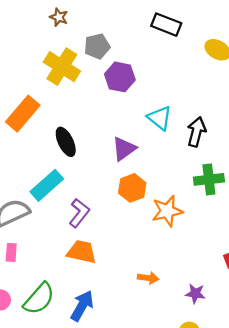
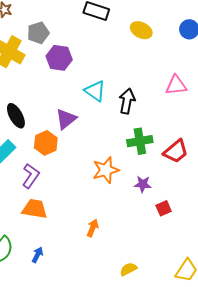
orange hexagon: (132, 188) -> (46, 143), moved
orange arrow: (148, 278) -> (93, 228), turned -72
purple star: (195, 294) -> (143, 184), moved
blue arrow: (82, 306) -> (37, 255), size x0.6

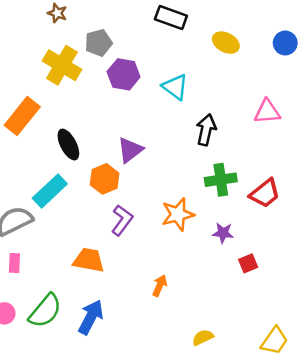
cyan triangle: (95, 91) -> (175, 87), moved
purple L-shape: (31, 176) -> (122, 220), moved
blue arrow: (37, 255) -> (91, 317), size x1.8

